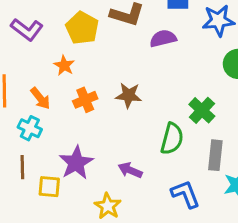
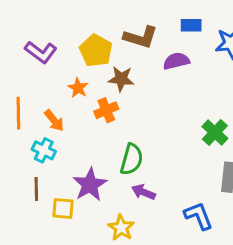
brown star: (129, 95) -> (121, 79), moved
orange cross: (85, 100) -> (106, 110), moved
green semicircle: (172, 139) -> (132, 159), moved

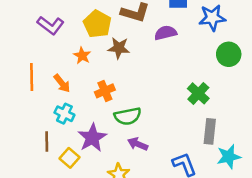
orange cross: (106, 110) -> (105, 91), moved
cyan cross: (44, 150) -> (64, 114), moved
green semicircle: (132, 159) -> (128, 116), turned 64
yellow square: (63, 208) -> (69, 158), turned 36

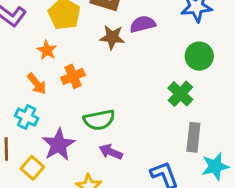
brown star: (119, 48) -> (112, 37), moved
green circle: (229, 54) -> (199, 56), moved
orange arrow: (62, 83) -> (37, 84), moved
orange cross: (105, 91) -> (73, 76), moved

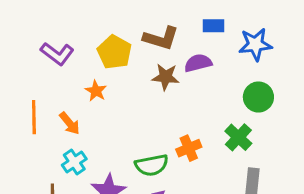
orange cross: (73, 76) -> (189, 148), moved
orange arrow: (37, 84) -> (70, 123), moved
cyan cross: (27, 117) -> (74, 162), turned 30

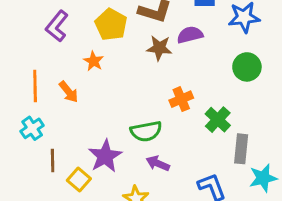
purple L-shape: (57, 54) -> (57, 26), turned 92
green cross: (238, 137) -> (218, 120), moved
orange cross: (189, 148) -> (181, 99), moved
cyan cross: (74, 162) -> (32, 128), moved

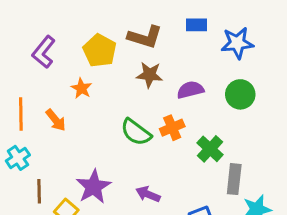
purple semicircle: (190, 35) -> (190, 90), moved
green semicircle: (146, 131) -> (136, 132), moved, turned 48

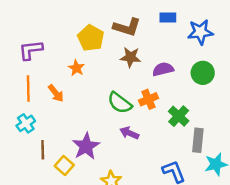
purple L-shape: (44, 52) -> (31, 50), moved, turned 45
purple arrow: (148, 194) -> (129, 133), moved

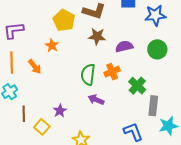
green semicircle: (120, 103) -> (88, 75), turned 60
purple star: (86, 146) -> (60, 111), size x0.6

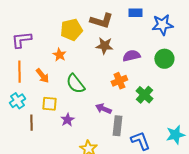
yellow pentagon: (64, 20) -> (71, 30), turned 30
green semicircle: (88, 75) -> (75, 84), moved, turned -45
gray rectangle: (153, 106) -> (117, 126), moved
yellow square: (42, 127) -> (49, 104), moved, turned -35

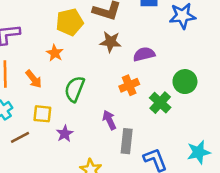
green circle: (164, 59) -> (185, 82), moved
green semicircle: (75, 84) -> (75, 89), turned 60
purple arrow: (103, 109) -> (109, 120), turned 42
brown line: (31, 123) -> (20, 137), turned 63

